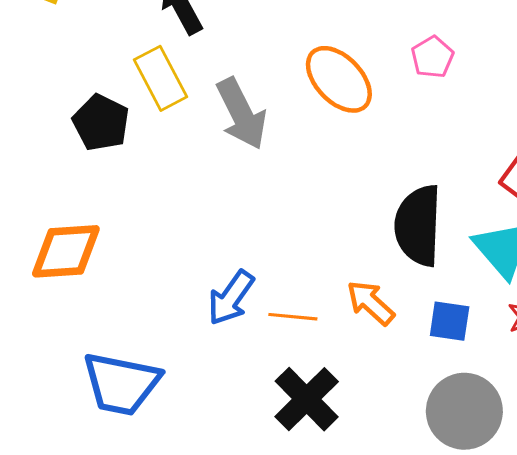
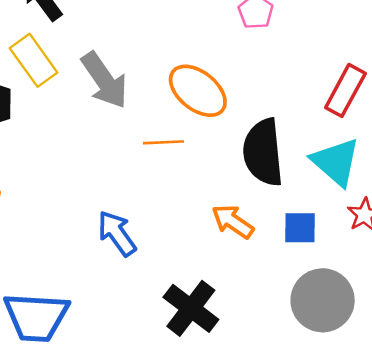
orange ellipse: (339, 79) -> (198, 91), moved
blue arrow: (231, 298) -> (117, 233), turned 117
orange line: (293, 317) -> (163, 142), moved

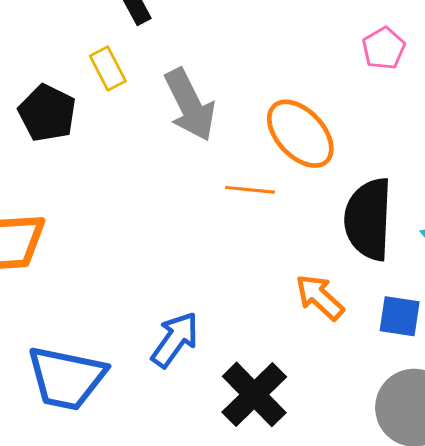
yellow rectangle: (34, 60) -> (108, 69), size x0.7
blue arrow: (117, 233) -> (175, 340), moved, turned 63

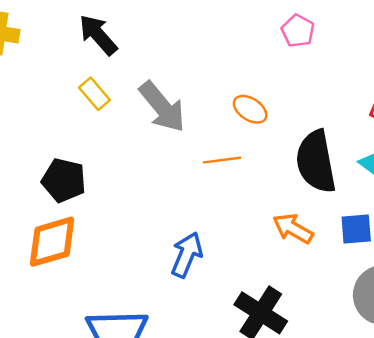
black pentagon: (47, 113) -> (64, 180), moved
orange ellipse: (300, 134) -> (250, 109), size x0.6
blue arrow: (175, 340) -> (187, 255), moved

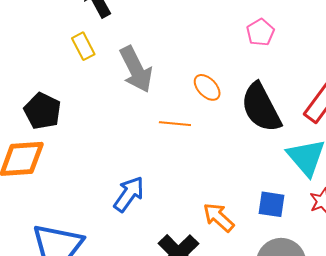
black semicircle: (316, 162) -> (261, 108), moved, turned -30
orange arrow: (293, 229) -> (219, 217), moved

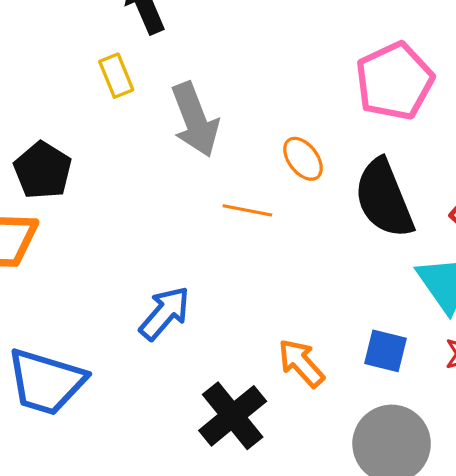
pink pentagon: (260, 32) -> (394, 81), size x1.8

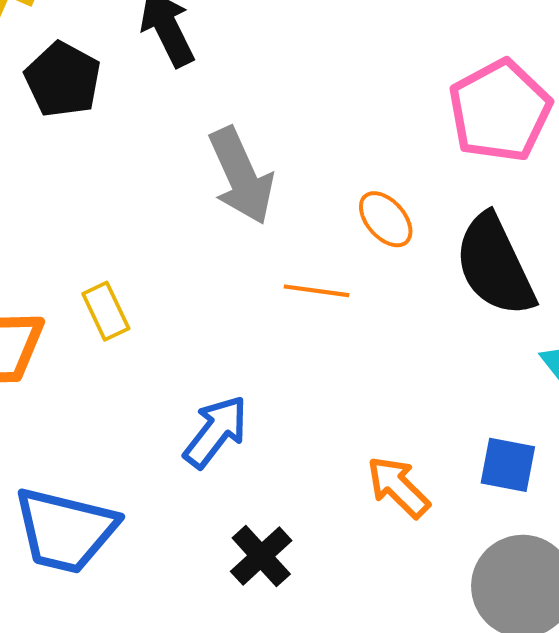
yellow rectangle: (116, 76) -> (106, 311), moved
black pentagon: (43, 170) -> (63, 80), moved
black cross: (233, 416) -> (261, 556), moved, size x0.7

